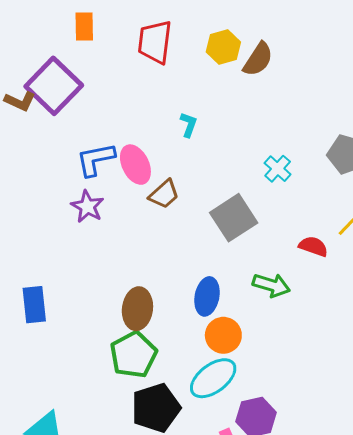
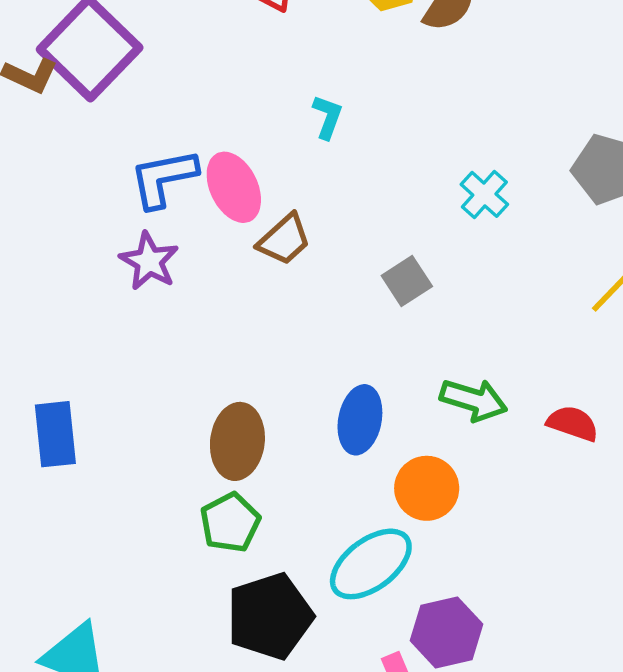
gray square: (234, 218) -> (407, 281), size x0.6
red semicircle: (313, 246) -> (573, 423), moved
orange circle: (223, 335) -> (427, 488), moved
green pentagon: (133, 355) -> (230, 523), size x0.7

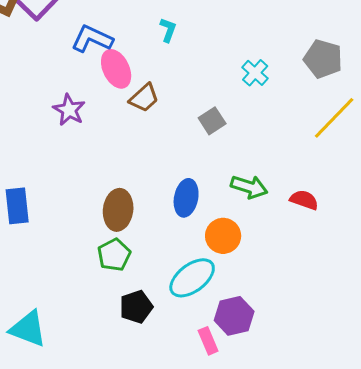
blue L-shape: (164, 178) -> (92, 39), moved, turned 36
black pentagon: (270, 616) -> (136, 307), size x0.7

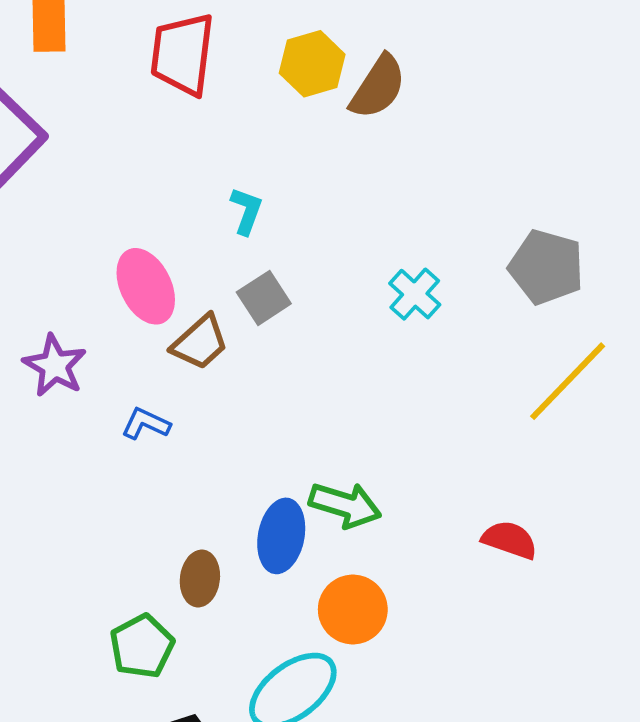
blue L-shape: (92, 39) -> (146, 424), moved, size x0.6
gray square: (212, 121) -> (264, 298), moved
green arrow: (249, 187) -> (345, 505), moved
brown ellipse: (118, 210) -> (200, 579), moved, size x0.7

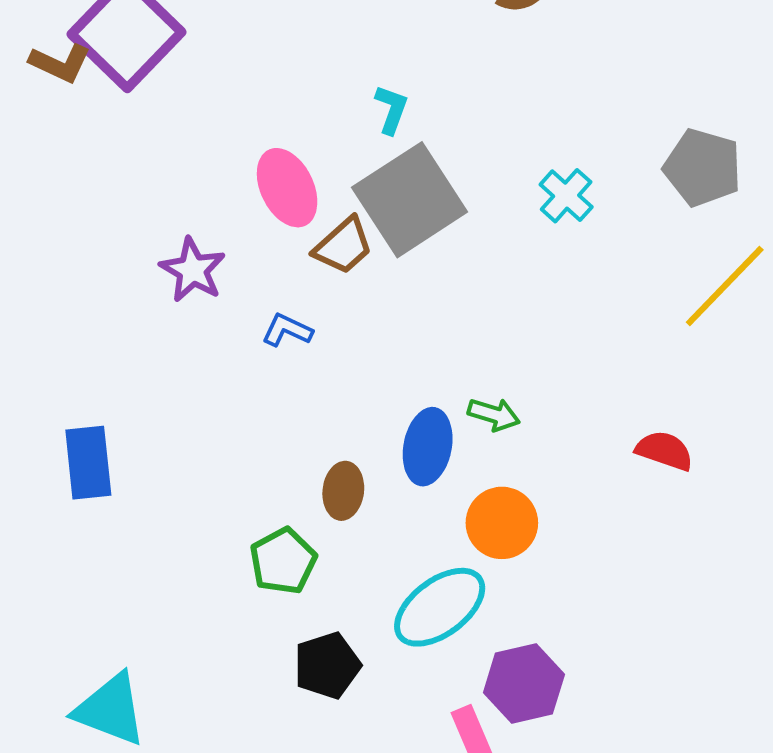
gray square: (264, 298) -> (410, 200), size x2.0
green arrow: (345, 505) -> (494, 415), size x0.7

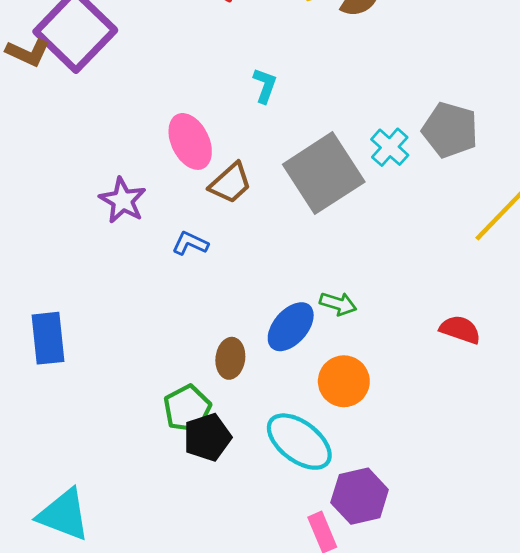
gray pentagon: (703, 168) -> (450, 130), moved
gray square: (410, 200) -> (324, 173), moved
blue ellipse: (428, 447) -> (291, 327), turned 30
cyan ellipse: (440, 607) -> (299, 442), turned 74
black pentagon: (327, 665) -> (207, 437), moved

